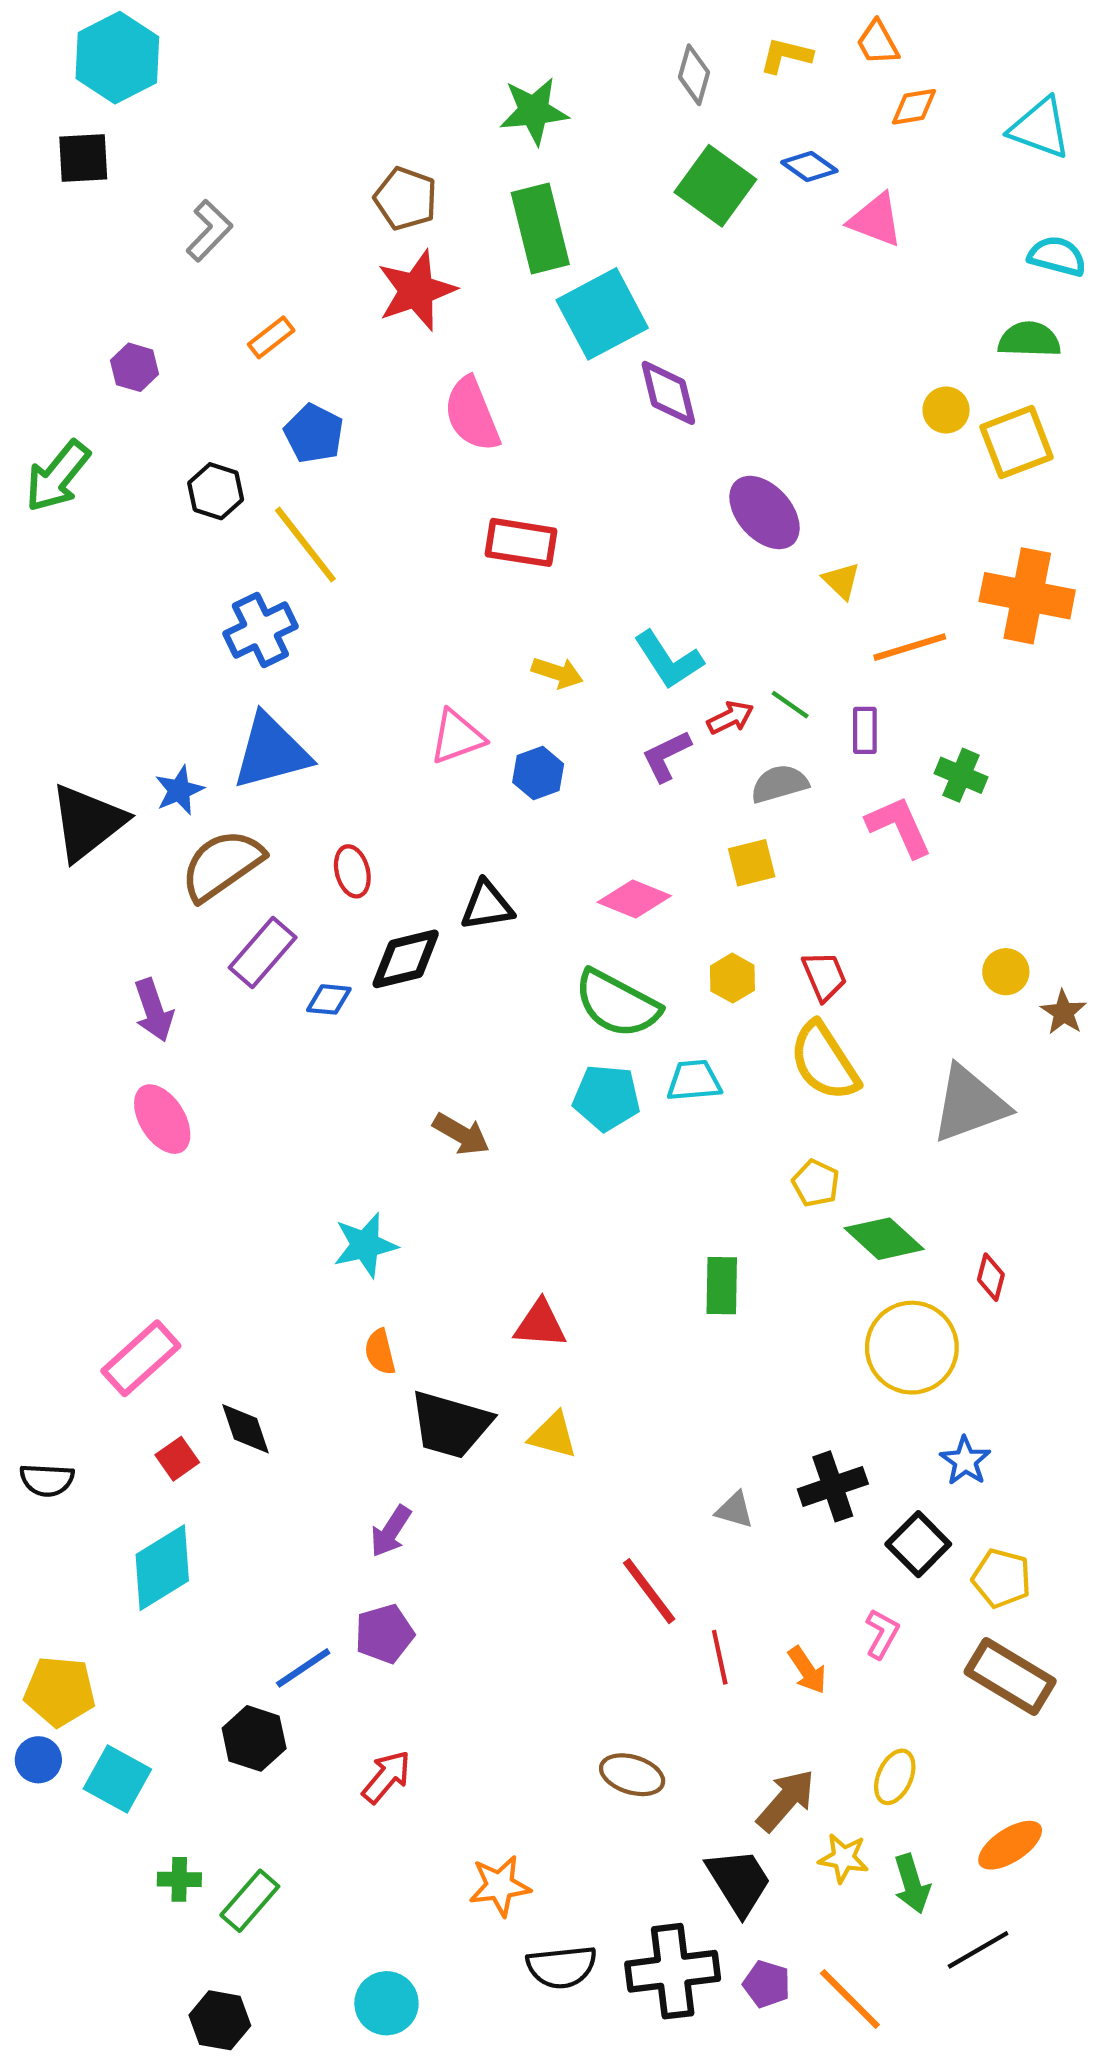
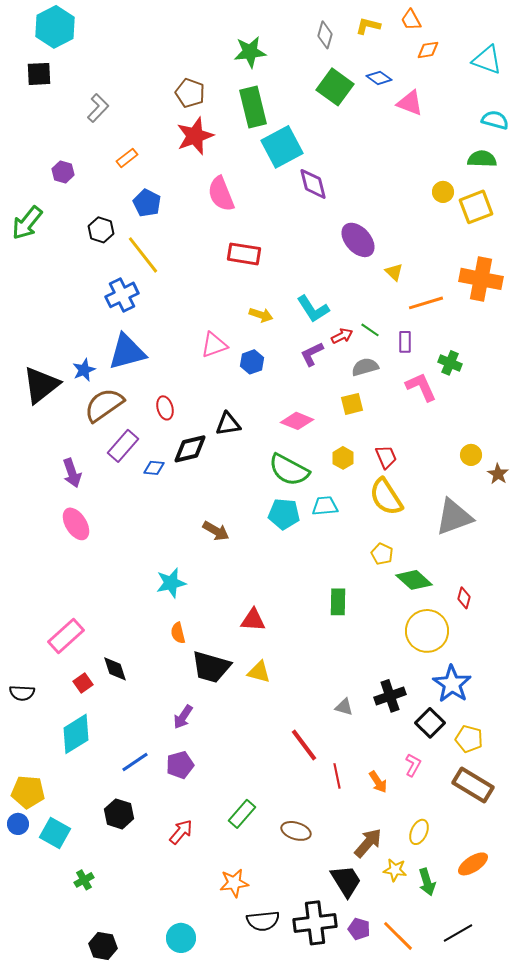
blue star: (965, 1461) -> (452, 684), size x1.6
blue line: (303, 1668) -> (135, 762), moved
green cross: (179, 1879) -> (84, 880), turned -30
green rectangle: (250, 1901) -> (242, 814), moved
black line: (978, 1950) -> (458, 933), moved

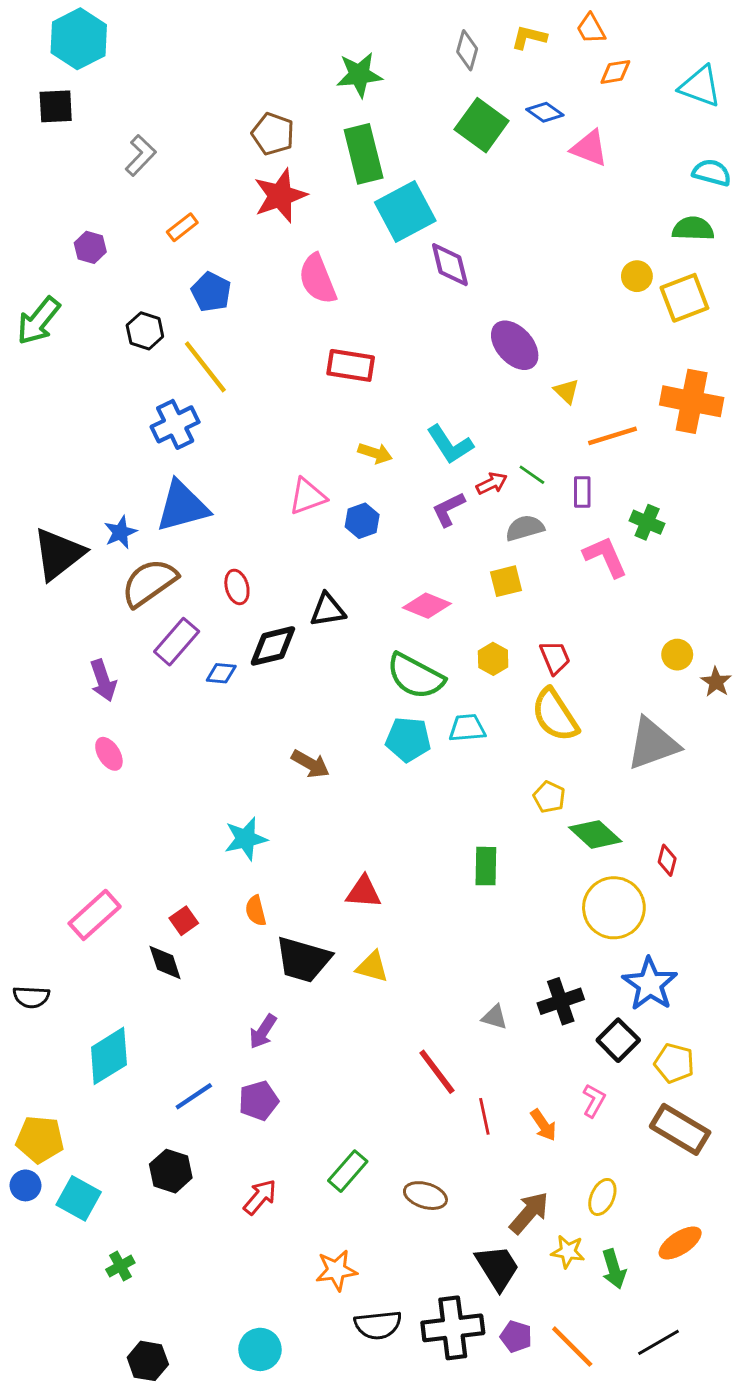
pink ellipse: (76, 524) -> (109, 754), size x0.7
red square: (83, 683) -> (184, 921), moved

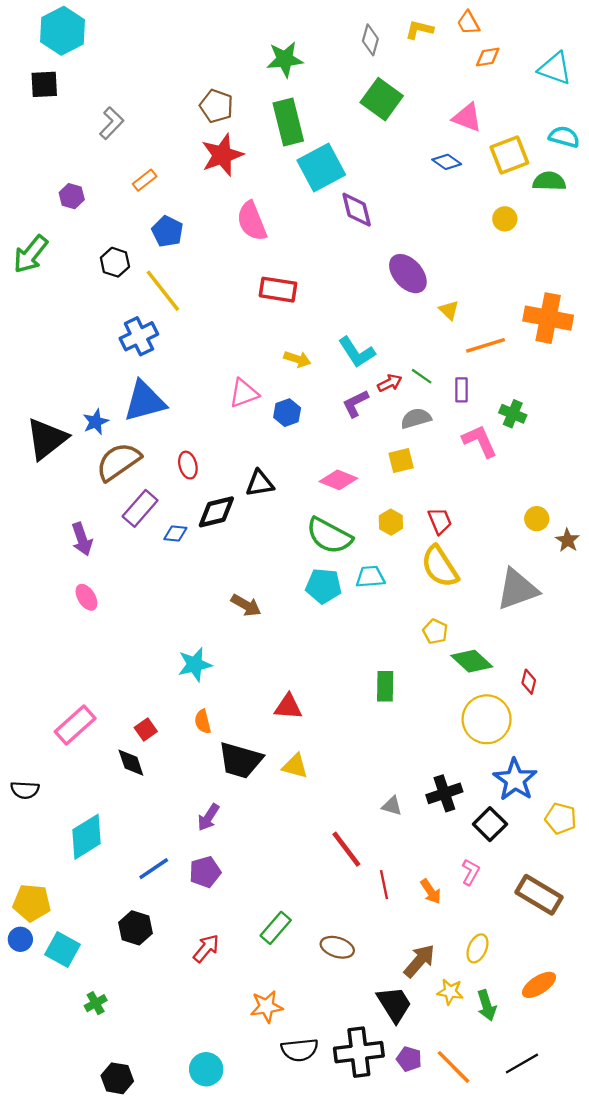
blue diamond: (545, 112) -> (447, 162), moved
yellow square: (684, 298) -> (509, 155), moved
yellow pentagon: (674, 1063) -> (561, 818), moved

